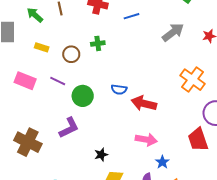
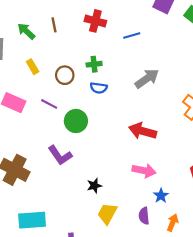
gray arrow: (173, 32) -> (147, 79), moved
yellow rectangle: (42, 47) -> (33, 67), turned 40
blue semicircle: (119, 89) -> (99, 88), moved
purple L-shape: (69, 128) -> (60, 155), turned 80

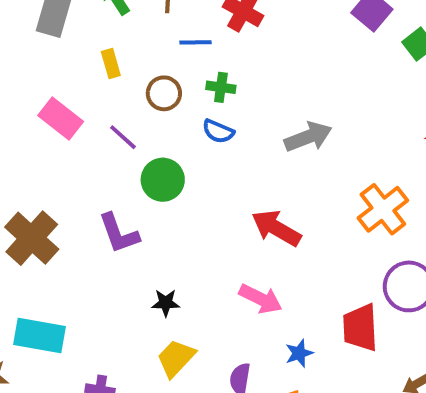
blue line: (132, 35) -> (196, 42), moved
blue star: (161, 196) -> (299, 353), moved

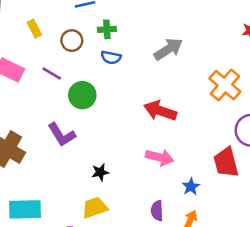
yellow trapezoid: (176, 358) -> (95, 208), moved, turned 40

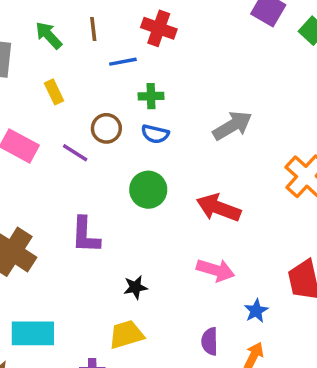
brown circle: (72, 41) -> (106, 128), moved
green circle: (82, 95) -> (148, 190), moved
purple L-shape: (62, 135) -> (85, 235), turned 32

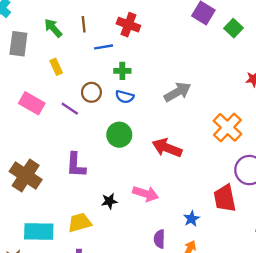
pink arrow: (216, 270) -> (146, 194), moved
yellow trapezoid: (126, 334) -> (80, 223), moved

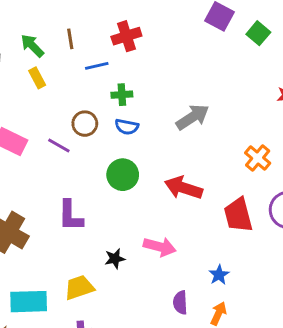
red cross: (128, 25) -> (126, 36), turned -35
yellow rectangle: (56, 67) -> (37, 78), moved
orange cross: (227, 127) -> (258, 158), size x0.7
red trapezoid: (225, 198) -> (238, 215), moved

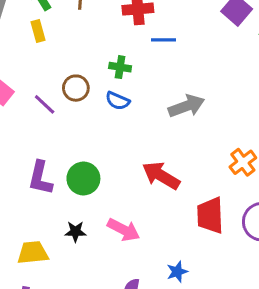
blue line: (97, 66) -> (164, 40), moved
green circle: (123, 175) -> (83, 179), moved

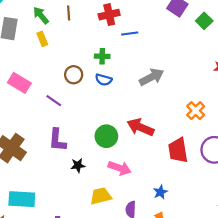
purple line: (45, 104) -> (54, 101), moved
green circle: (83, 179) -> (106, 136), moved
black star: (75, 232) -> (78, 165), moved
yellow trapezoid: (33, 253) -> (101, 196), moved

